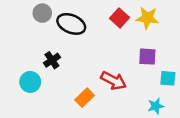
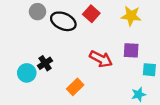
red square: (120, 18) -> (91, 14), moved
black cross: (52, 60) -> (45, 63), moved
red arrow: (114, 81) -> (101, 59), moved

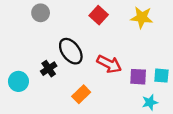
black ellipse: (63, 21) -> (71, 51), moved, turned 30
purple square: (131, 50) -> (138, 77), moved
cyan circle: (27, 73) -> (18, 81), moved

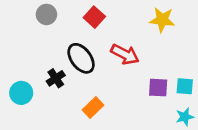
red square: (99, 15) -> (94, 17), moved
red arrow: (109, 64) -> (125, 54), moved
cyan star: (150, 102) -> (185, 117), moved

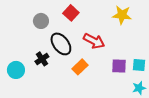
gray circle: (46, 14) -> (41, 21), moved
orange rectangle: (93, 108) -> (80, 67), moved

